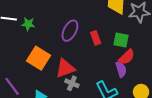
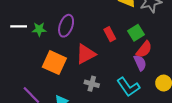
purple ellipse: (70, 31) -> (66, 26), moved
green square: (121, 40) -> (136, 33), turned -35
red triangle: (65, 68) -> (86, 54), moved

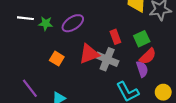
purple ellipse: (66, 26) -> (73, 23), turned 30
orange square: (54, 63) -> (57, 59), size x0.6
gray cross: (92, 84) -> (107, 59), moved, size x1.5

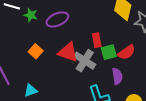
green square: (142, 39) -> (109, 52), moved
red triangle: (89, 54) -> (68, 52), turned 30
red semicircle: (148, 56) -> (127, 52), moved

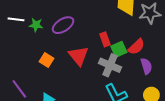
red triangle: (68, 52) -> (79, 56), turned 40
gray cross: (85, 61) -> (110, 65), moved
purple semicircle: (117, 76) -> (146, 66), moved

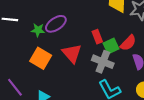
green star: (36, 25) -> (38, 30), moved
orange square: (46, 60) -> (41, 58), size x1.5

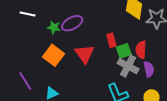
red semicircle: (128, 43) -> (141, 50), turned 132
gray cross: (103, 62) -> (128, 66), moved

